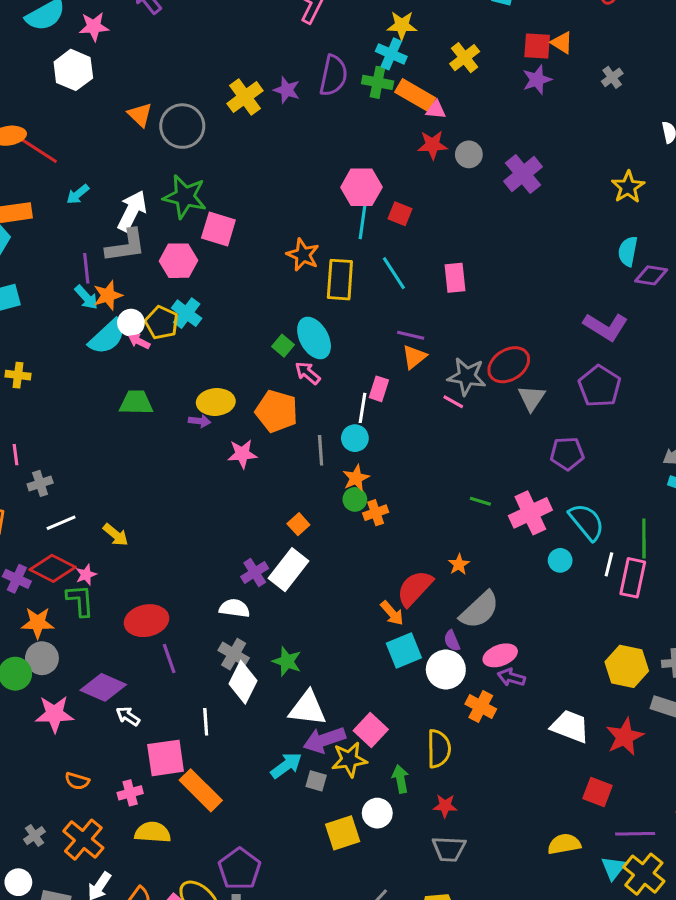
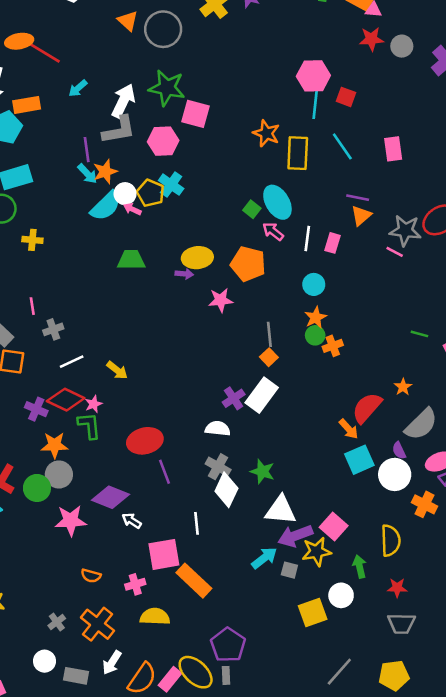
white line: (363, 408) -> (307, 238), moved
gray line: (321, 450) -> (269, 334), moved

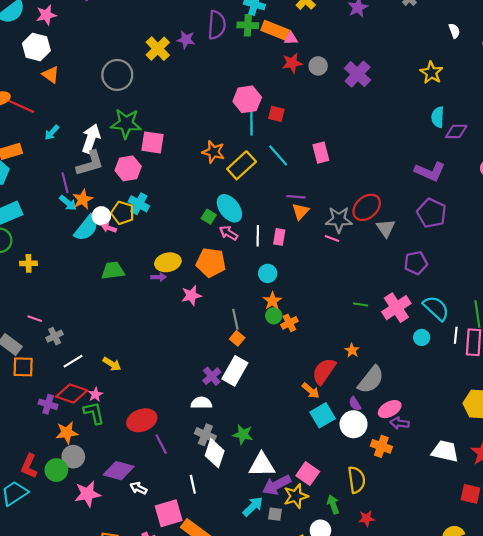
orange triangle: (128, 21) -> (51, 75), moved
yellow rectangle: (298, 153) -> (242, 165), turned 52
pink line: (32, 306) -> (35, 319), turned -56

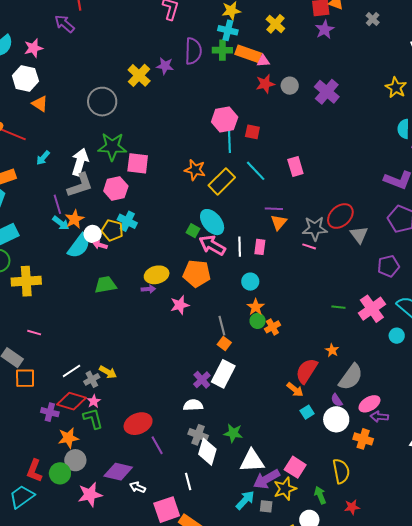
pink arrow: (228, 233) -> (212, 245), size x1.5
yellow cross: (29, 263) -> (26, 281), size x1.8
gray cross: (55, 336) -> (92, 379), moved
cyan square: (323, 415) -> (307, 412), size x0.6

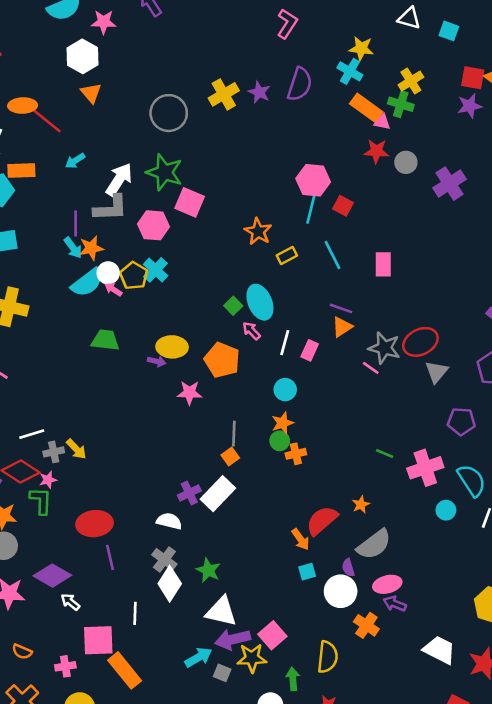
green cross: (222, 50) -> (401, 104), moved
yellow rectangle: (222, 181) -> (287, 256), size x0.6
pink arrow: (212, 245) -> (251, 331), size x0.6

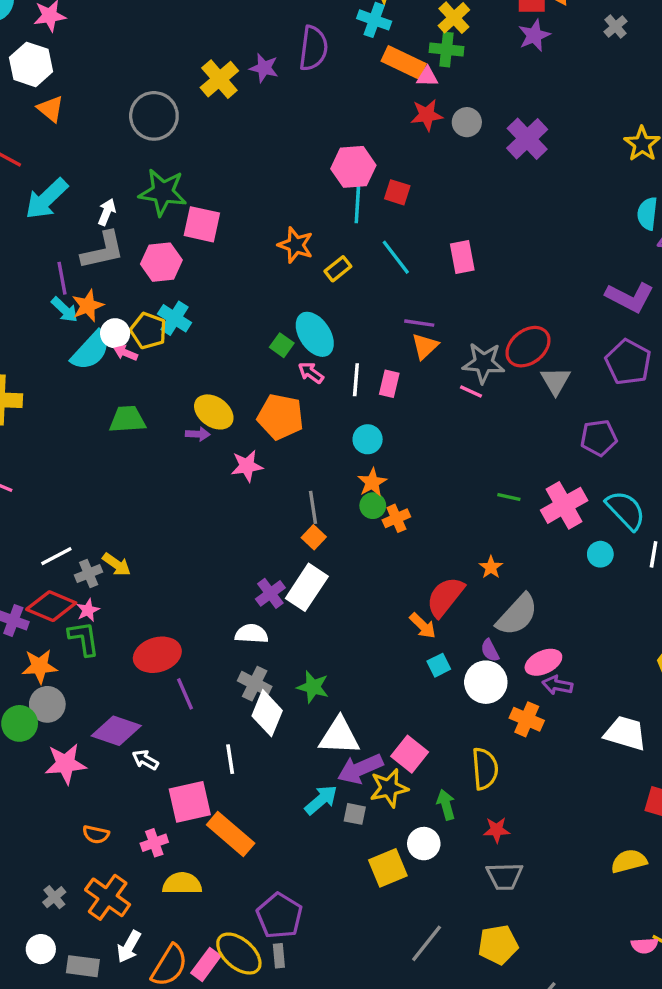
cyan arrow: (75, 161) -> (46, 199), size x1.8
white arrow: (119, 179) -> (107, 212), size x0.6
yellow ellipse: (172, 347) -> (214, 412), turned 44

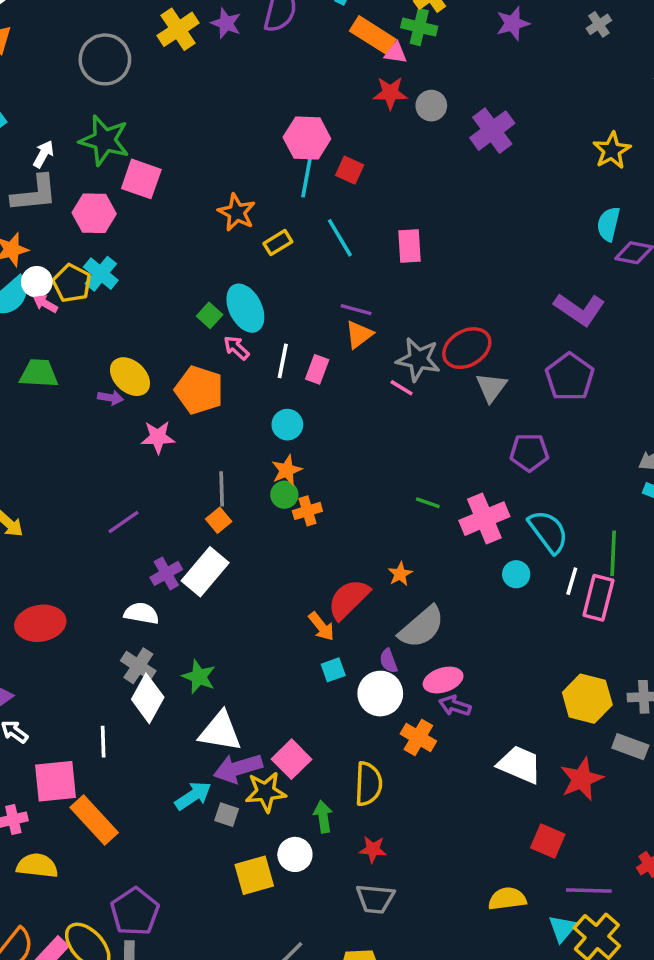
purple line: (185, 694) -> (124, 522), moved, turned 72

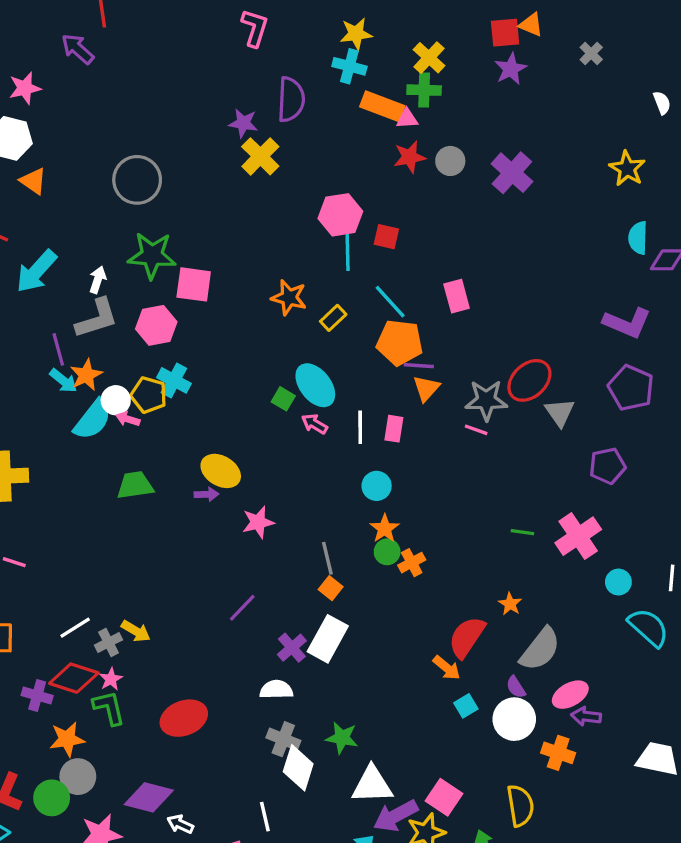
yellow cross: (178, 29) -> (260, 156), moved
orange pentagon: (199, 390) -> (400, 343), moved
cyan semicircle: (548, 531) -> (648, 627), moved

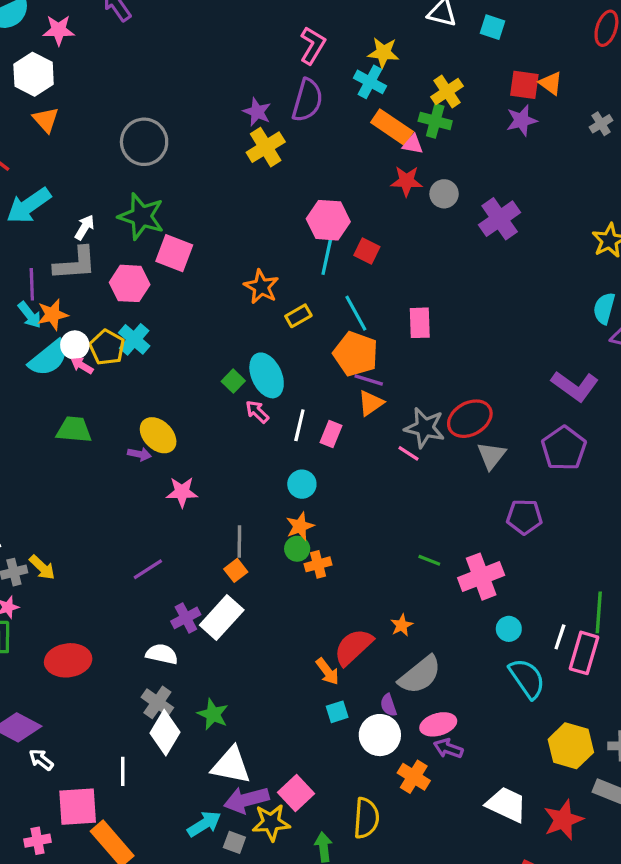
pink L-shape: (255, 28) -> (313, 45), moved

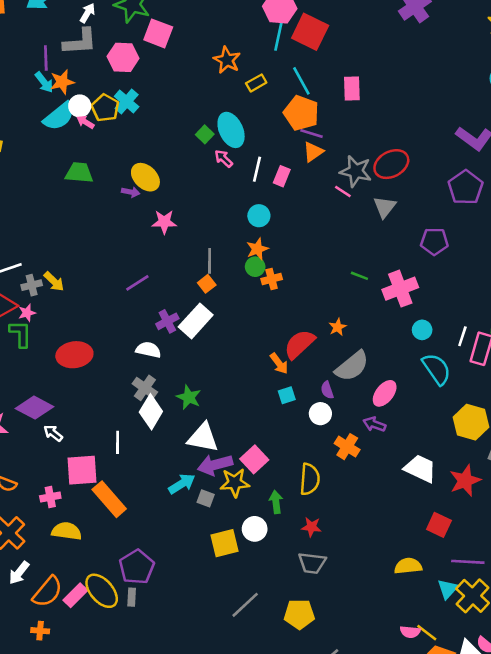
red square: (367, 251) -> (310, 32), size x1.8
gray triangle: (491, 456) -> (385, 207), moved
pink ellipse: (438, 724) -> (385, 393), moved, turned -36
white circle: (380, 735) -> (320, 414), size x0.7

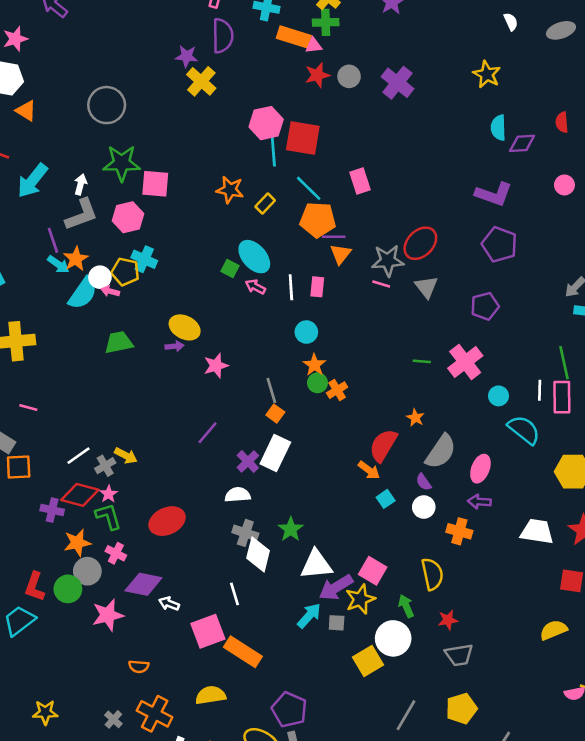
green star: (189, 397) -> (291, 529), turned 30
pink cross: (50, 497) -> (116, 553), moved, turned -36
white circle: (255, 529) -> (393, 638), size x1.4

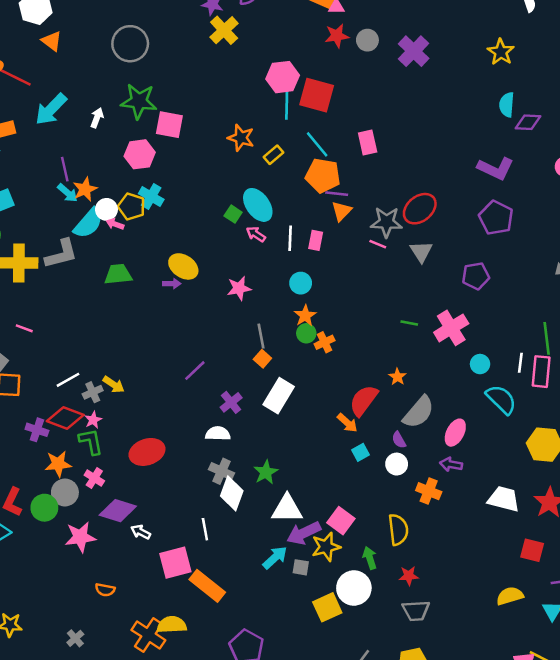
gray L-shape: (82, 214) -> (61, 254), moved
pink star: (216, 366) -> (239, 288), moved
white rectangle: (275, 453) -> (279, 396), moved
orange cross: (155, 714) -> (148, 635), moved

